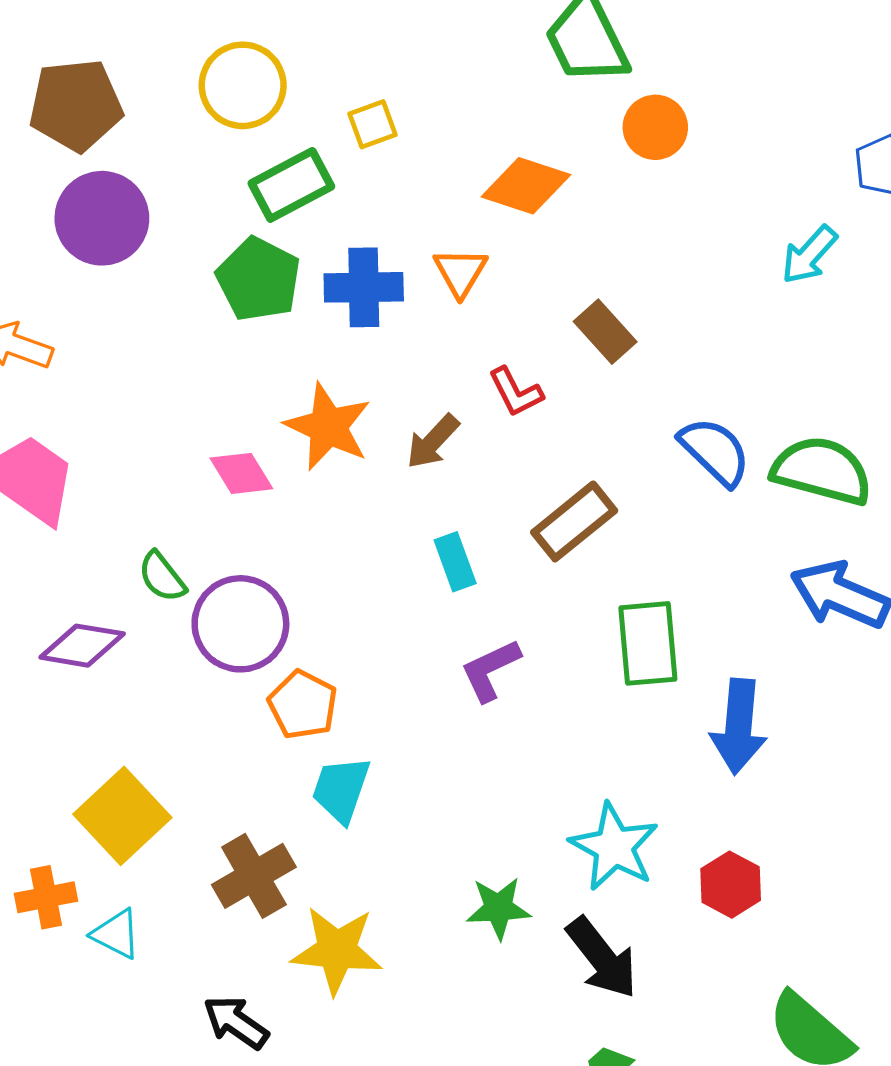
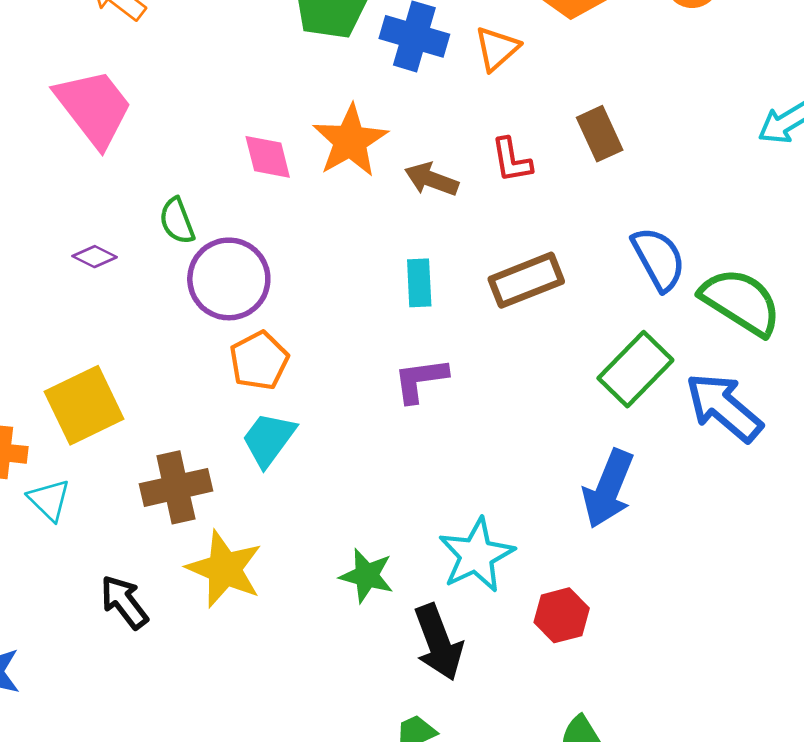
brown arrow: (433, 441) -> (432, 179), turned 50
green rectangle: (648, 643) -> (635, 369), moved, turned 32
purple diamond: (82, 646) -> (95, 257), size x0.6

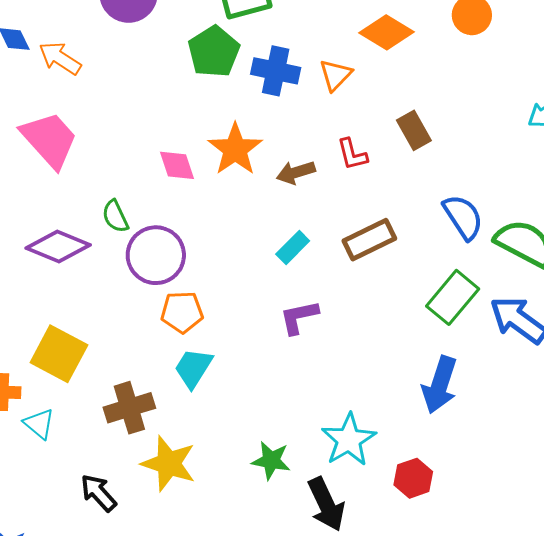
brown arrow: (432, 179) -> (296, 172), turned -33
purple diamond: (95, 257) -> (58, 246), size x2.0
cyan rectangle: (419, 283) -> (293, 247), turned 52
orange pentagon: (259, 361) -> (182, 312), turned 30
yellow square: (84, 405) -> (59, 354), turned -32

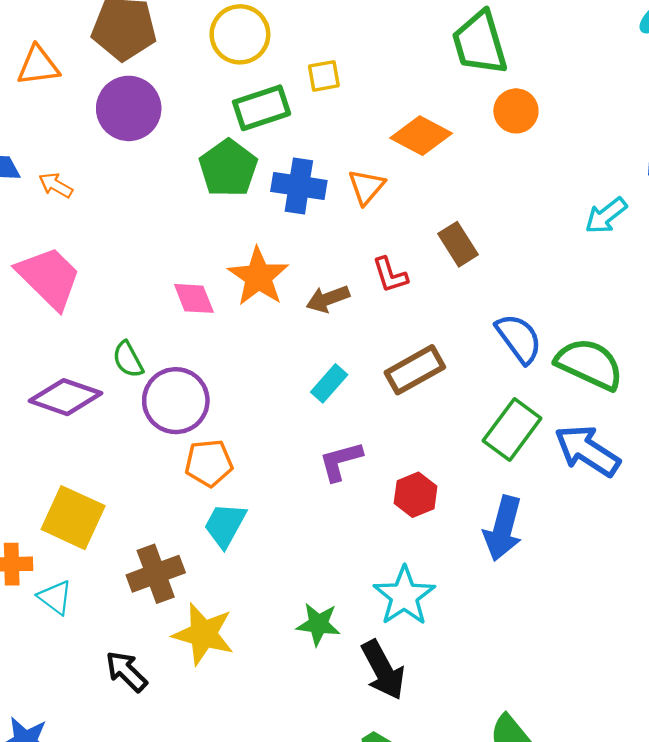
orange arrow: (60, 58) -> (56, 185), size x0.7
red hexagon: (413, 478) -> (416, 495), moved

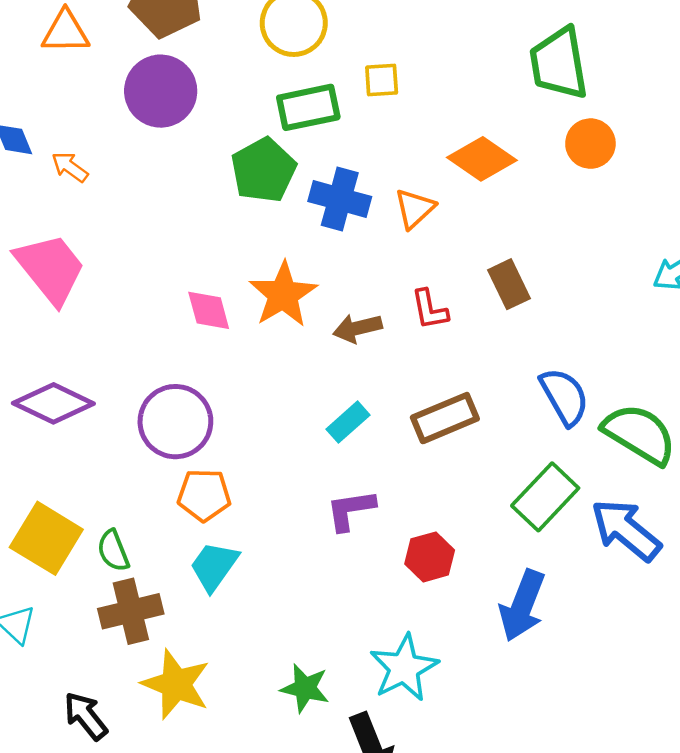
green semicircle: (128, 360) -> (113, 551), moved

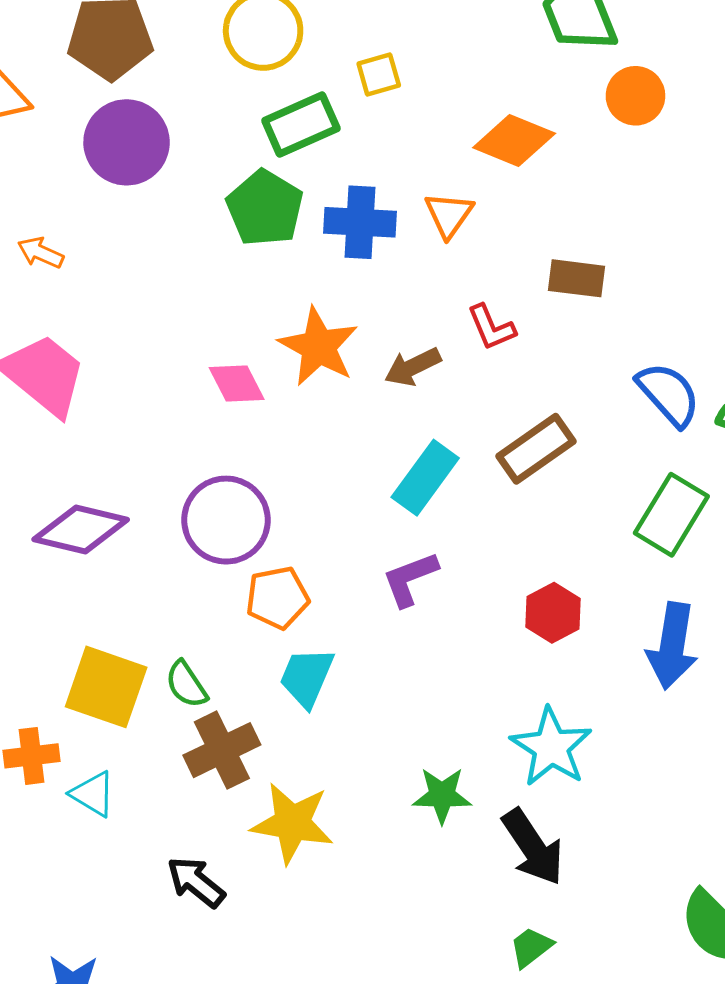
brown rectangle: (509, 284) -> (577, 278), turned -45
cyan rectangle: (348, 422) -> (425, 478), size x1.4
purple L-shape: (351, 510) -> (410, 579), moved

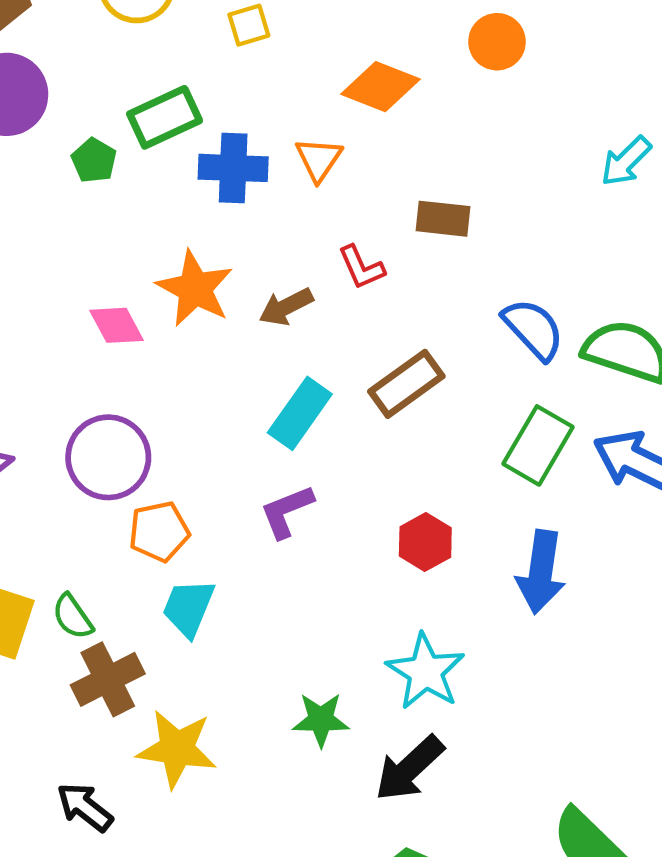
green rectangle: (301, 124) -> (165, 117), moved
green pentagon: (265, 208) -> (94, 160), moved, size x0.6
black arrow: (533, 847) -> (409, 768), turned 82

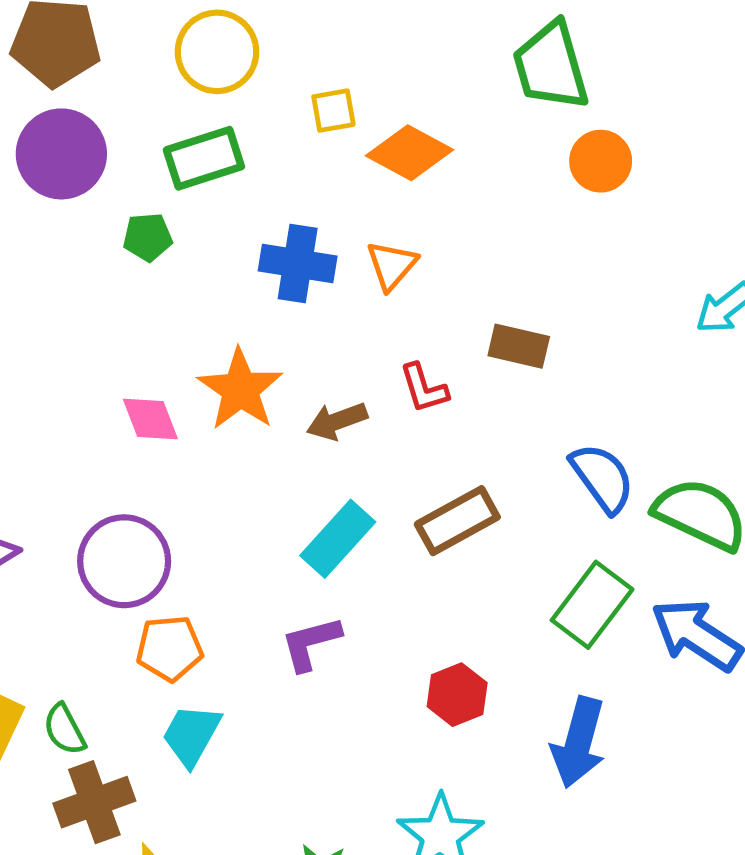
orange diamond: (381, 87) -> (409, 153), moved
green rectangle: (165, 117) -> (204, 158), moved
green pentagon: (94, 160) -> (148, 237), turned 30

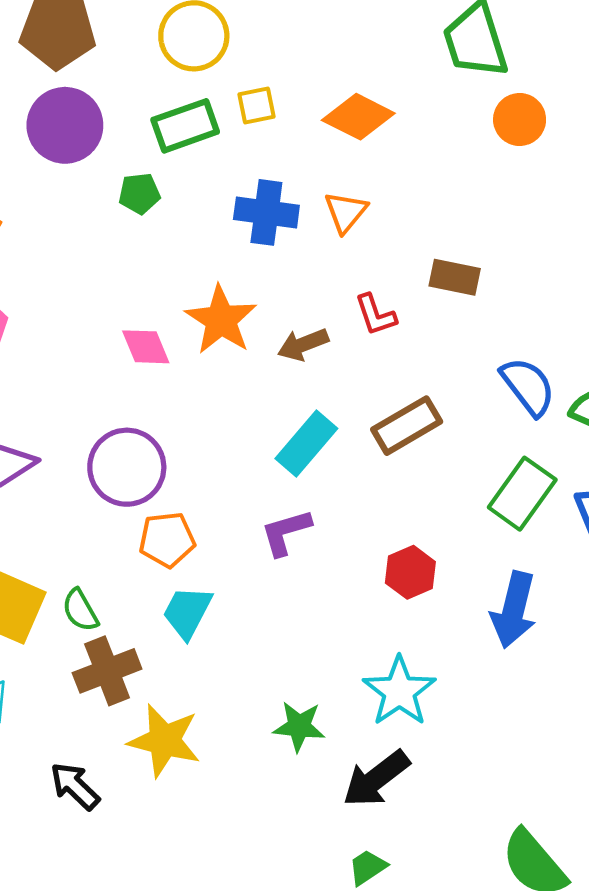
yellow square: (333, 111) -> (256, 105), moved

